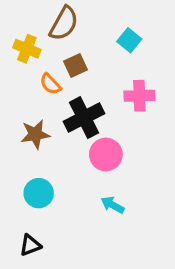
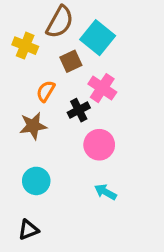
cyan square: (129, 40) -> (98, 38), moved, size x1.5
orange semicircle: (50, 84) -> (46, 91), moved, turned 75
pink cross: (139, 96) -> (102, 88), moved, turned 36
black cross: (84, 118) -> (79, 110), size x0.6

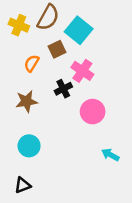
yellow cross: (25, 46) -> (19, 25), moved
orange semicircle: (46, 91) -> (32, 63), moved
pink circle: (99, 145) -> (93, 112), moved
cyan arrow: (105, 192) -> (110, 155), moved

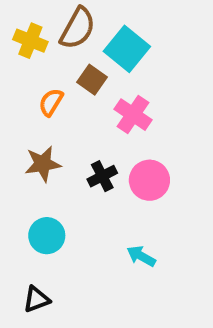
brown square: (57, 49) -> (92, 80), turned -30
black cross: (63, 89) -> (102, 176), moved
cyan arrow: (110, 155) -> (141, 256), moved

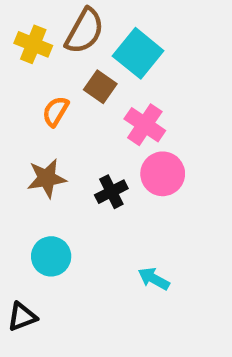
pink circle: (149, 180) -> (163, 174), moved
black triangle: (37, 299) -> (22, 317), moved

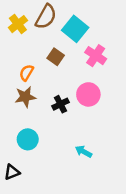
yellow cross: (33, 44) -> (18, 24), turned 30
brown square: (100, 87) -> (56, 57), moved
orange semicircle: (56, 111) -> (26, 73), moved
pink cross: (145, 125) -> (96, 56), moved

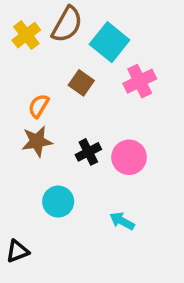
pink cross: (96, 56) -> (140, 81), turned 30
pink circle: (88, 94) -> (129, 157), moved
cyan circle: (28, 139) -> (58, 202), moved

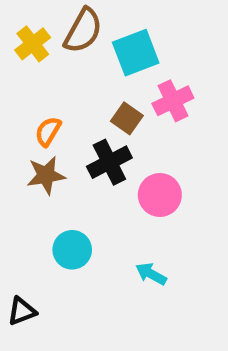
cyan square: (110, 42) -> (136, 53), turned 30
brown square: (81, 83) -> (127, 118), moved
black cross: (88, 152) -> (109, 162), moved, size x1.4

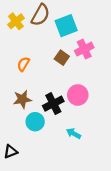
black cross: (109, 162) -> (53, 104), moved
brown star: (46, 175) -> (22, 99), moved

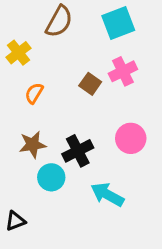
yellow cross: (16, 21) -> (19, 53), moved
cyan square: (66, 26) -> (118, 23), moved
pink circle: (78, 95) -> (131, 138), moved
cyan arrow: (74, 133) -> (107, 194), size x1.5

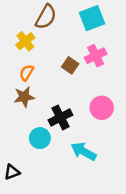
yellow cross: (19, 53) -> (25, 41), moved
brown star: (33, 145) -> (24, 97), moved

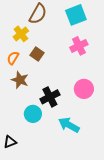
brown square: (70, 65) -> (37, 54), moved
orange semicircle: (27, 73) -> (13, 58), moved
brown star: (24, 97) -> (20, 80), turned 30

